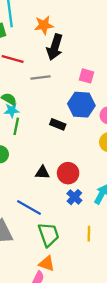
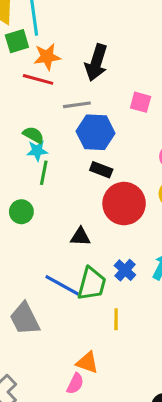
orange star: (44, 25) -> (47, 57), moved
blue hexagon: (81, 105) -> (96, 132), moved
red circle: (68, 173) -> (124, 204), moved, size x1.4
yellow line: (89, 234) -> (116, 319), moved
green trapezoid: (49, 235) -> (92, 284), moved, turned 35

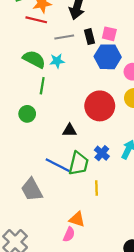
blue hexagon: (96, 132) -> (108, 57), moved
green semicircle: (33, 135) -> (34, 59), size x1.5
cyan star: (37, 151) -> (57, 61), moved
black rectangle: (101, 170) -> (90, 37), moved, turned 56

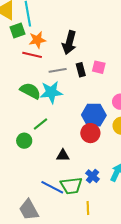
blue hexagon: (108, 57) -> (94, 115), moved
cyan star: (57, 61) -> (51, 92), size x1.6
green line: (42, 86) -> (41, 124), moved, turned 42
red circle: (100, 106) -> (90, 133), size x0.7
green trapezoid: (79, 163) -> (71, 186), turned 70

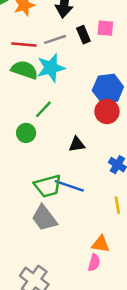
red line: (32, 55) -> (24, 45), moved
green trapezoid: (71, 186) -> (48, 186), moved

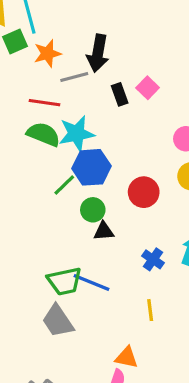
pink square: (105, 28) -> (148, 88), turned 36
gray line: (55, 39) -> (74, 77), moved
blue hexagon: (108, 89) -> (91, 167), moved
green circle: (26, 133) -> (93, 210), moved

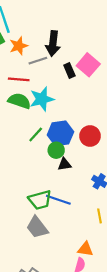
pink square: (148, 88) -> (88, 65), size x1.5
blue hexagon: (91, 167) -> (60, 133), moved

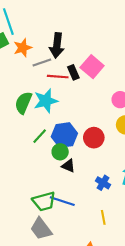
red line: (19, 79) -> (58, 77), moved
green semicircle: (19, 101) -> (23, 103), turned -85
black triangle: (64, 164) -> (68, 166), turned 32

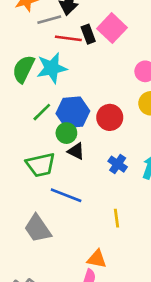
blue cross: (103, 183) -> (118, 164), moved
green trapezoid: (44, 201) -> (41, 165), moved

